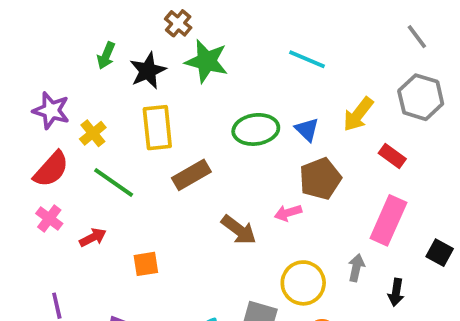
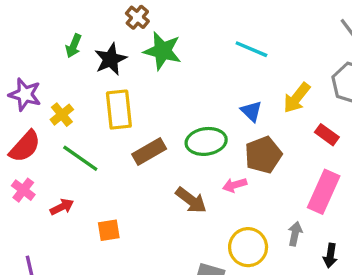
green ellipse: (256, 129) -> (206, 141), moved

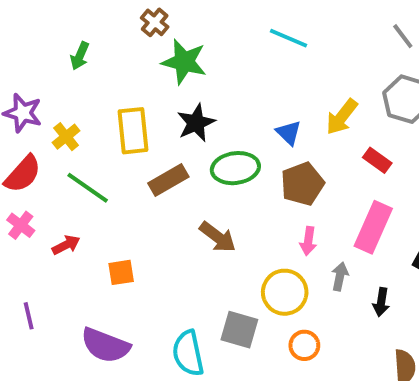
cyan line: (251, 49) -> (289, 38), moved
black star: (110, 59) -> (196, 123), moved
pink arrow: (235, 185) -> (308, 241), moved, turned -65

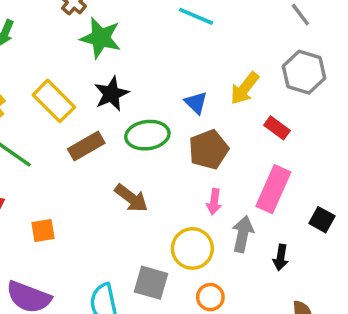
yellow rectangle: (133, 131) -> (54, 101), turned -39
gray arrow: (340, 276) -> (243, 234), size x1.4

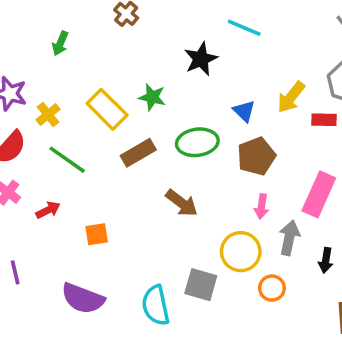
green star: (101, 38) -> (152, 97), moved, size x0.7
black star: (111, 94) -> (201, 59), moved
red rectangle: (277, 128) -> (324, 120), moved, turned -35
orange circle: (210, 297) -> (272, 288), moved

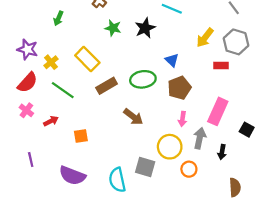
green star: (152, 97) -> (113, 28), moved
yellow arrow: (291, 97) -> (205, 38), moved

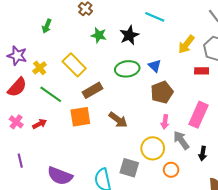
green ellipse: (143, 79) -> (127, 69), moved
pink cross: (26, 110) -> (16, 122), moved
orange square: (81, 136) -> (80, 117), moved, size x1.5
gray arrow: (200, 138) -> (181, 140), turned -48

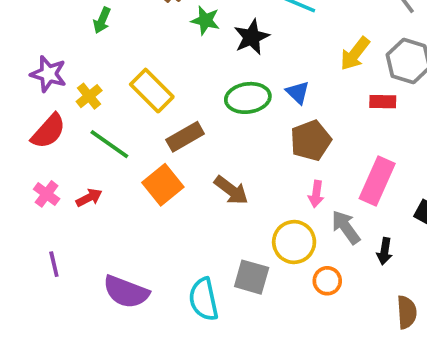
green star: (99, 35) -> (205, 20), moved
orange square: (80, 117) -> (163, 185), turned -30

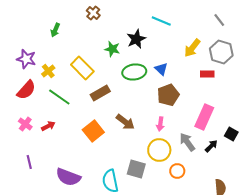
green star: (205, 20) -> (112, 49), moved
orange square: (163, 185) -> (93, 131), moved
pink arrow: (316, 194) -> (160, 124), moved
black arrow: (385, 251) -> (211, 146), moved, turned -144

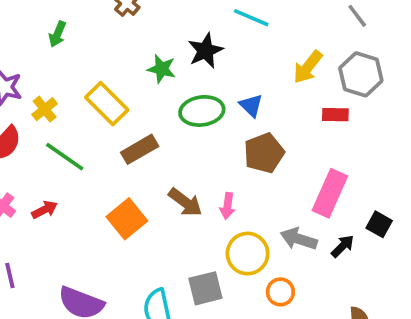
pink arrow: (160, 124) -> (227, 206), moved
gray arrow: (187, 142) -> (299, 239), turned -36
gray square: (136, 169) -> (205, 288), turned -30

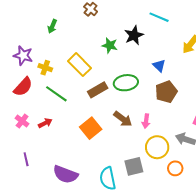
yellow cross: (45, 109) -> (45, 68), turned -32
green ellipse: (202, 111) -> (126, 83), moved

